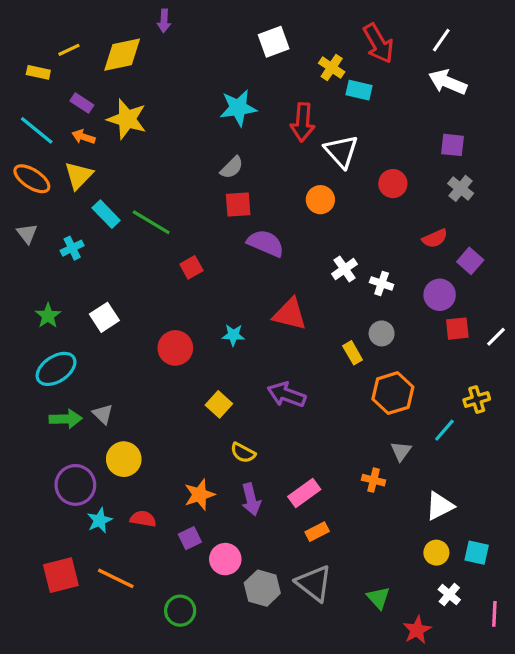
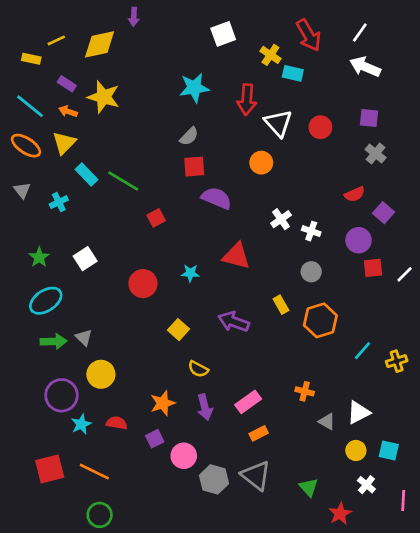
red circle: (393, 184) -> (320, 127), moved
yellow rectangle: (353, 353) -> (281, 305), moved
yellow cross: (477, 400) -> (397, 361), moved
gray triangle: (401, 451) -> (327, 422), moved, turned -36
green circle: (180, 611) -> (100, 515), moved

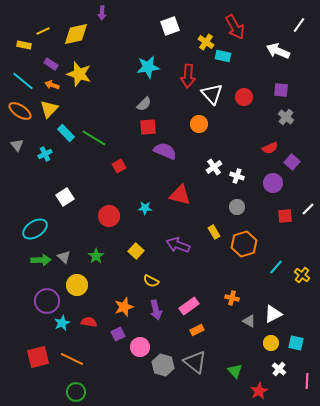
white line: (360, 33) -> (299, 25), moved
green star: (39, 257) -> (96, 256), moved
red square: (373, 268) -> (285, 216), moved
yellow cross: (397, 361) -> (302, 275), turned -35

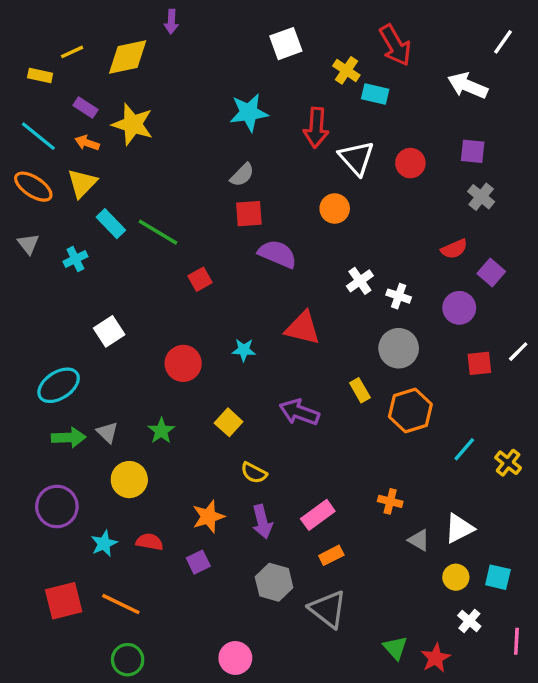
gray circle: (237, 207) -> (399, 348), size x1.5
purple circle: (47, 301) -> (57, 506), moved
pink circle: (140, 347) -> (235, 658), moved
gray hexagon: (163, 365) -> (274, 582), moved
green triangle: (235, 371) -> (395, 648), moved

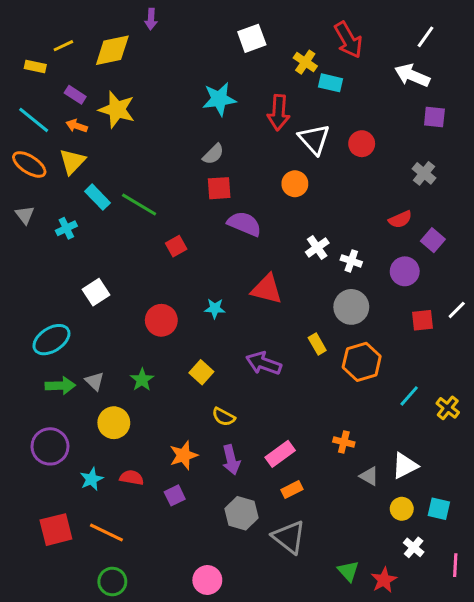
white line: (503, 42) -> (425, 37), moved
purple square: (473, 151) -> (434, 117), moved

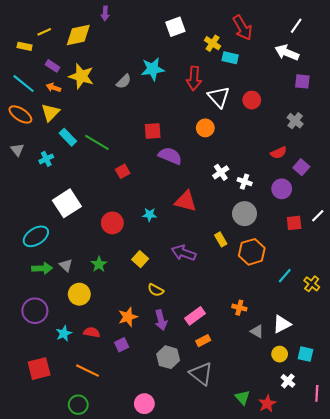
gray semicircle: (213, 154) -> (124, 81), moved
white square: (96, 292) -> (67, 203), size x1.5
orange line: (106, 533) -> (88, 371), moved

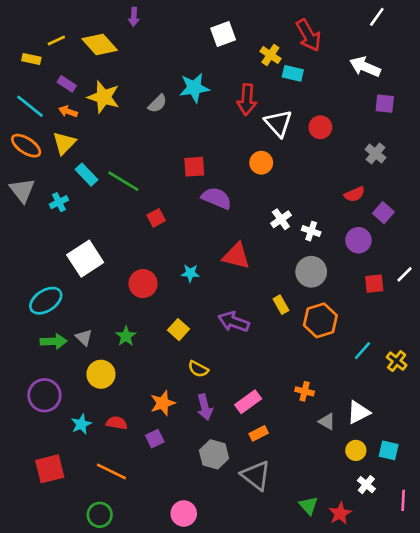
white line: (296, 26) -> (377, 17), moved
yellow diamond: (78, 35) -> (100, 44), turned 60
gray triangle: (17, 150) -> (22, 190), size x1.5

